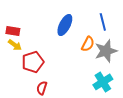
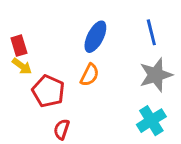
red rectangle: (13, 31) -> (19, 46), turned 64
orange semicircle: (88, 44) -> (90, 75), moved
red pentagon: (33, 62) -> (48, 91), turned -30

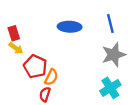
blue ellipse: (95, 37) -> (70, 27), turned 65
orange semicircle: (90, 75) -> (51, 77), moved

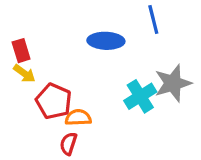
blue line: (110, 24) -> (153, 20), moved
orange semicircle: (51, 77) -> (78, 118), turned -119
cyan cross: (110, 88) -> (140, 96), moved

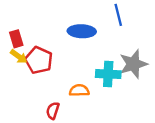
cyan cross: (140, 96) -> (108, 74), turned 35
red pentagon: (54, 101) -> (39, 60), moved
orange semicircle: (78, 118) -> (79, 90), moved

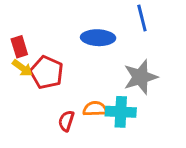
gray star: (133, 64) -> (140, 77), moved
cyan cross: (108, 74) -> (121, 112), moved
red semicircle: (53, 111) -> (66, 121), moved

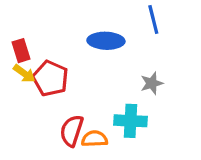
gray star: (140, 77) -> (152, 83), size x0.6
orange semicircle: (95, 109) -> (95, 139), moved
red semicircle: (66, 121) -> (72, 131), size x1.4

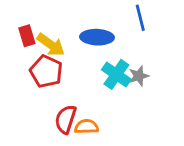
red rectangle: (21, 51) -> (27, 36), moved
yellow arrow: (24, 73) -> (51, 45), moved, size x1.4
cyan cross: (130, 121) -> (116, 74), moved, turned 32

